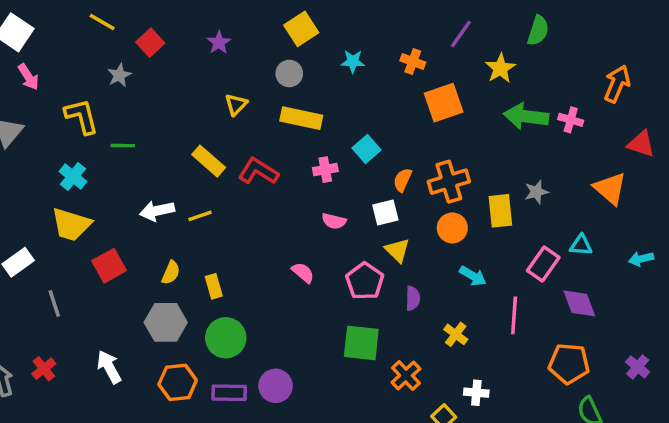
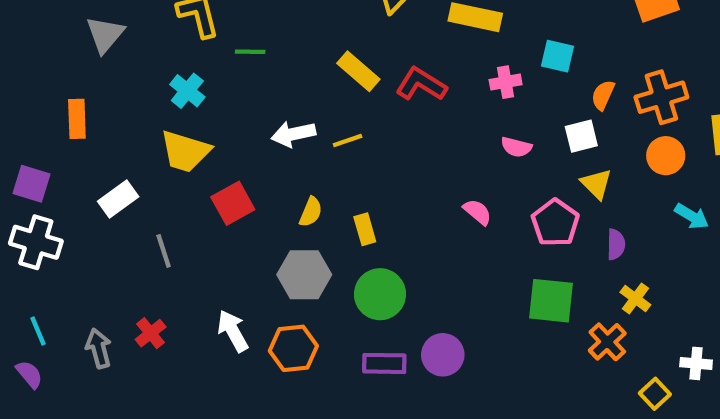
cyan square: (366, 149) -> (557, 56), turned -36
yellow cross: (456, 334) -> (635, 299), moved
orange hexagon: (178, 382) -> (293, 348), moved

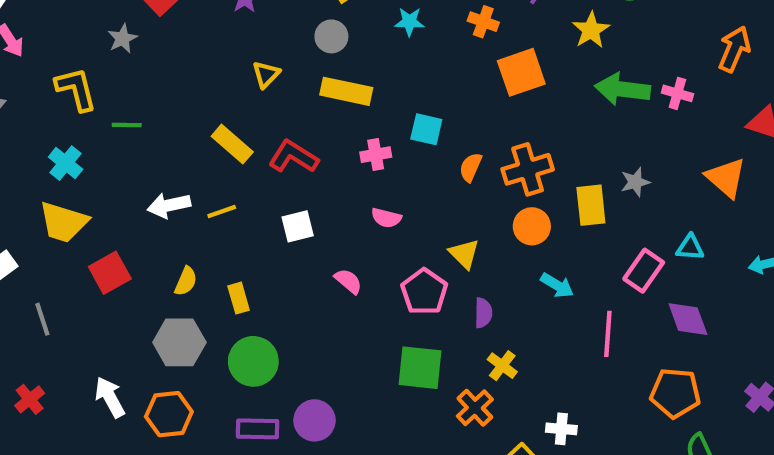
white square: (581, 136) -> (298, 226), moved

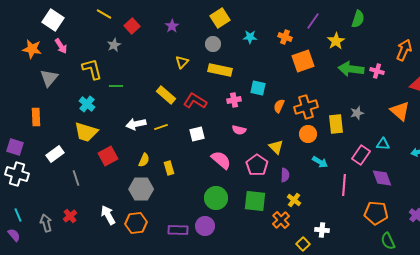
pink semicircle: (348, 281) -> (221, 160), size x1.5
green circle: (253, 361) -> (216, 198), moved

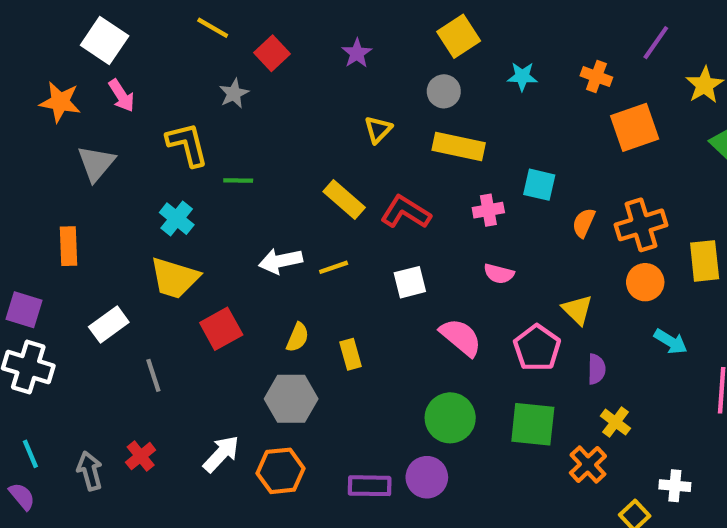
white arrow: (108, 215) -> (221, 454), turned 72

